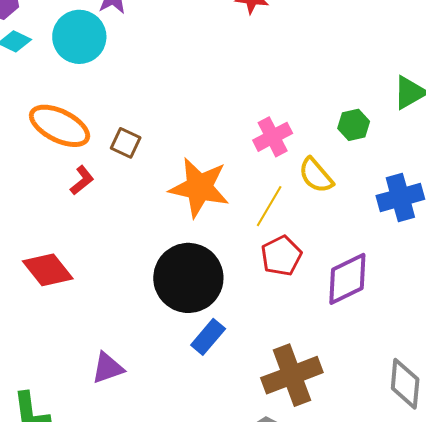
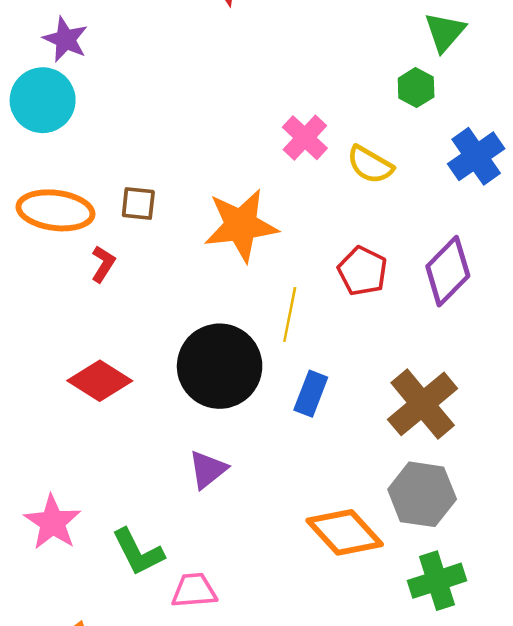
green hexagon: (354, 125) -> (416, 88), moved
yellow line: (269, 206) -> (290, 314), moved
black circle: (188, 278) -> (220, 366), moved

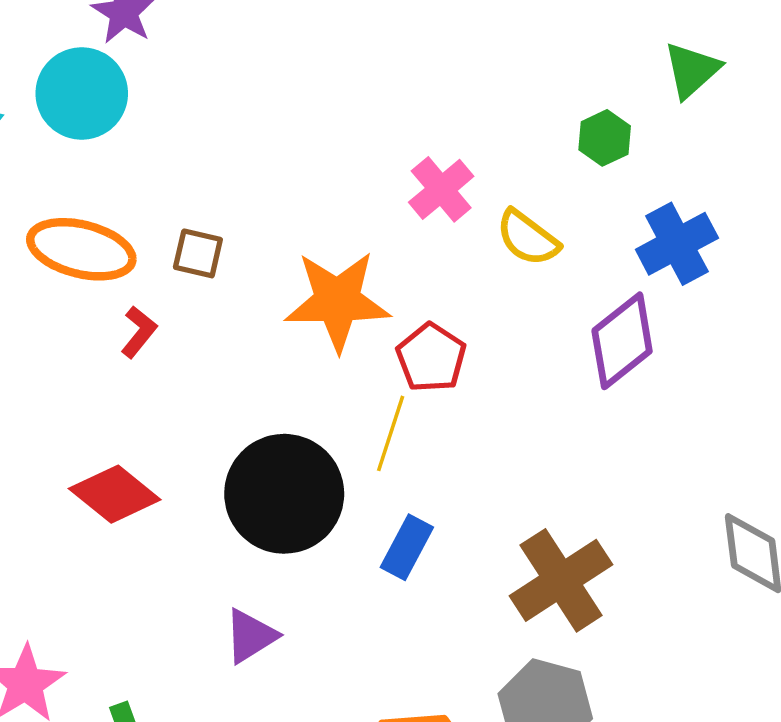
green triangle: (445, 32) -> (692, 70), moved
red pentagon: (363, 271) -> (431, 358), moved
purple diamond: (448, 271) -> (622, 341), moved

